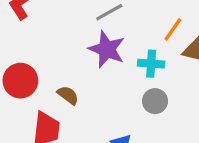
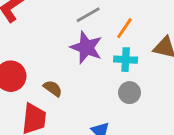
orange line: (173, 29) -> (124, 28), moved

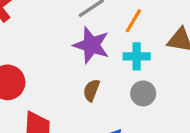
brown semicircle: (53, 88) -> (91, 90), moved, turned -102

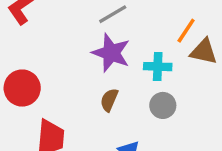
orange line: (133, 21) -> (186, 31), moved

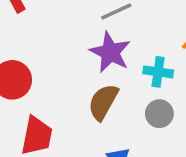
brown semicircle: (109, 100) -> (103, 102), size x1.5

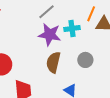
cyan cross: (158, 72) -> (72, 28), moved

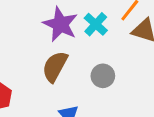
cyan cross: (72, 28) -> (96, 24), turned 35

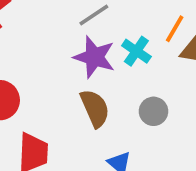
brown semicircle: (55, 67) -> (95, 108), turned 136

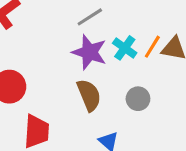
orange line: (175, 29) -> (152, 47), moved

